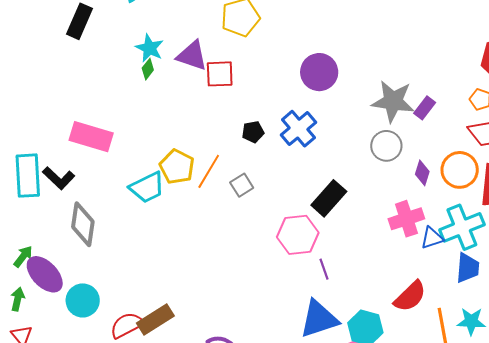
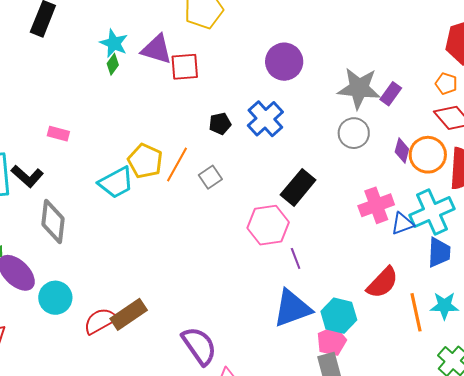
pink rectangle: (91, 137) -> (58, 134), size x0.5
purple diamond: (422, 173) -> (402, 150), moved

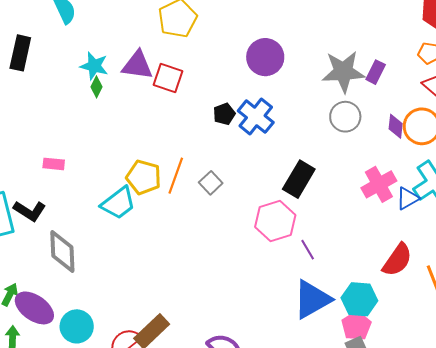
red square: (185, 67) -> (168, 78), turned 32
black pentagon: (220, 124) -> (224, 114), moved

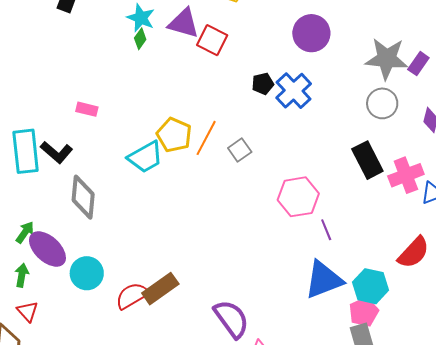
black rectangle: (299, 179) -> (367, 160), moved, turned -66

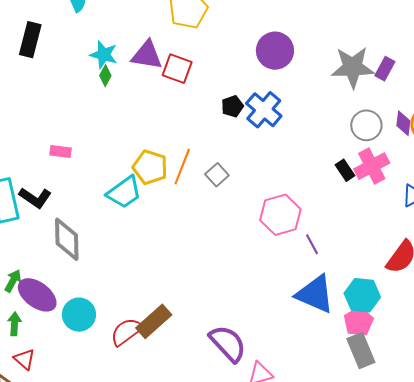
gray circle: (382, 103) -> (366, 125), moved
black rectangle: (367, 160) -> (345, 170), size x0.6
pink cross: (406, 175) -> (372, 166), moved
blue triangle: (324, 280) -> (315, 294), turned 51

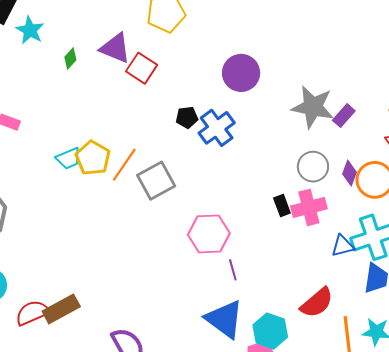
cyan star: (104, 55) -> (30, 30), moved
gray square: (217, 175) -> (156, 181), size x1.6
cyan trapezoid: (124, 192) -> (69, 158), moved, size x0.7

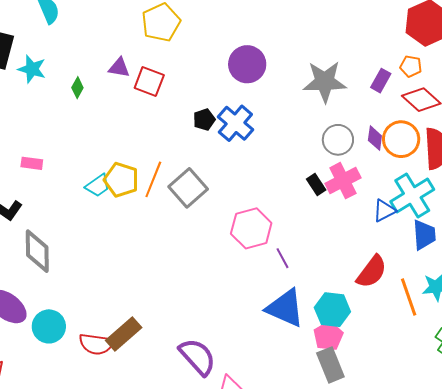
purple triangle: (115, 48) -> (119, 68), size x0.7
purple rectangle: (344, 116) -> (381, 81), moved
red semicircle: (32, 313) -> (96, 344), turned -136

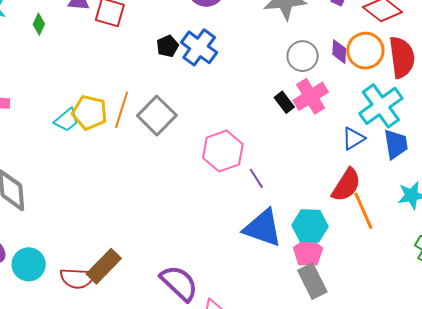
blue triangle: (384, 211) -> (353, 138), moved
orange line: (409, 297) -> (363, 211), moved

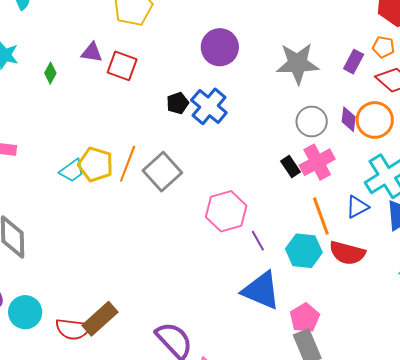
red semicircle: (346, 185) -> (347, 253), turned 69
orange line: (363, 211) -> (321, 216), moved
cyan hexagon: (310, 226) -> (304, 251), moved

